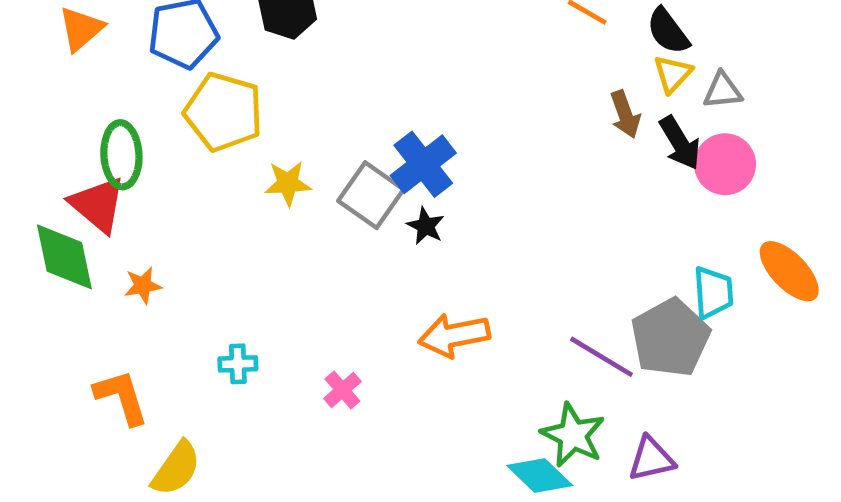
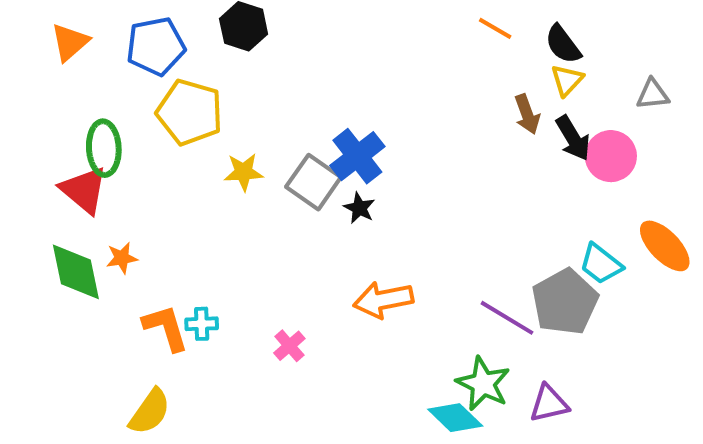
gray triangle: (723, 91) -> (653, 94), moved
green diamond: (64, 257) -> (76, 272), moved
cyan trapezoid: (713, 293) -> (601, 264), turned 132
orange L-shape: (121, 397) -> (166, 328), moved

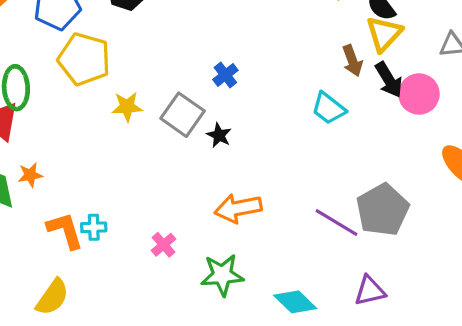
yellow triangle: (567, 80) -> (384, 34), size x1.4
blue cross: (357, 156) -> (225, 75), moved, size x0.6
cyan trapezoid: (601, 264) -> (329, 108), moved
green star: (483, 384) -> (222, 275), moved, turned -30

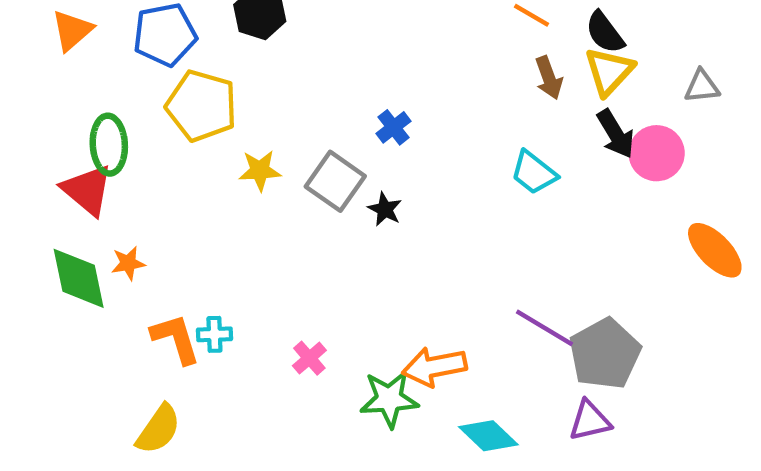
brown arrow: (352, 61) -> (549, 78), moved
orange arrow: (238, 208) -> (434, 367), moved
gray pentagon: (382, 210) -> (605, 354), moved

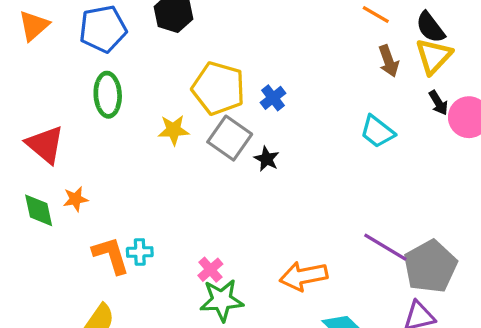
yellow pentagon: (202, 106) -> (218, 88), moved
black arrow: (616, 134) -> (438, 103), size x0.7
green ellipse: (109, 145) -> (108, 95), moved
green diamond: (79, 278) -> (39, 210), size x0.7
green star: (389, 399) -> (222, 300), moved

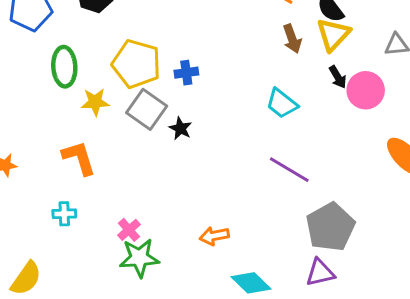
green ellipse: (108, 95) -> (64, 67), moved
blue cross: (273, 98) -> (186, 73), turned 30
purple line: (385, 247) -> (289, 170), moved
orange L-shape: (111, 255) -> (79, 158), moved
orange arrow: (304, 276) -> (214, 236), size x0.7

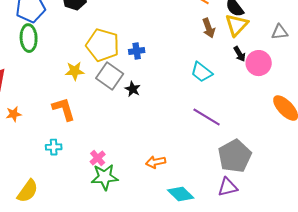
green ellipse: (64, 67) -> (29, 38), moved

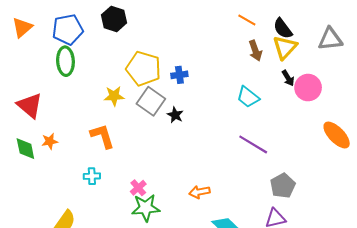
gray triangle: (280, 32) -> (330, 39), moved, size x1.4
gray pentagon: (235, 156) -> (283, 186), size x0.7

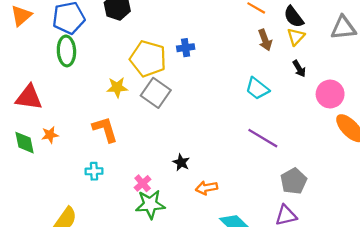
yellow triangle: (285, 47) -> (296, 37), size x0.7
blue cross: (179, 75) -> (186, 48), moved
pink circle: (308, 88) -> (330, 94), moved
red triangle: (30, 105) -> (29, 97), turned -32
black star: (175, 115) -> (181, 162), moved

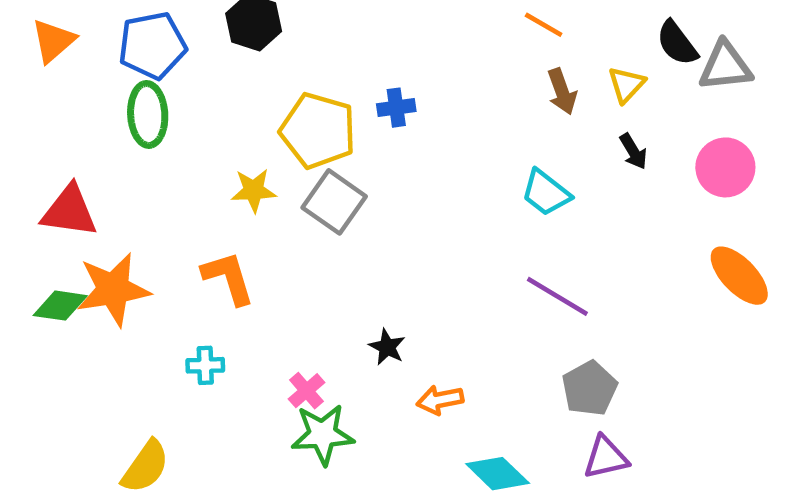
black semicircle: (294, 17) -> (677, 43), moved
pink circle: (330, 94) -> (725, 167), moved
orange star: (50, 135) -> (113, 289), size x2.0
green diamond: (25, 143) -> (60, 306), turned -70
gray pentagon: (294, 181) -> (590, 388), moved

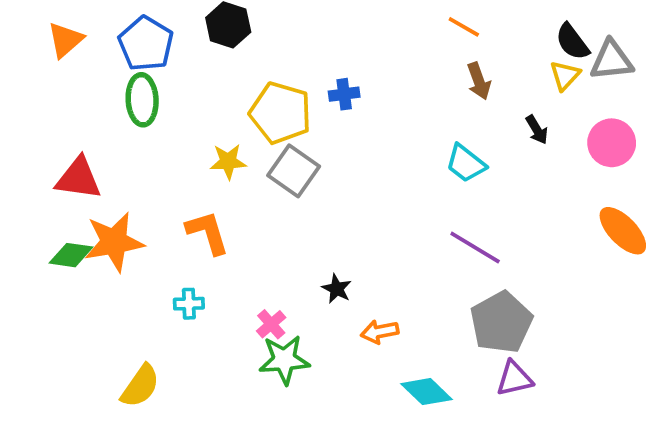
blue pentagon: (152, 45) -> (146, 44), turned -30
yellow triangle: (626, 85) -> (565, 75), moved
gray pentagon: (590, 388) -> (501, 322), size x1.4

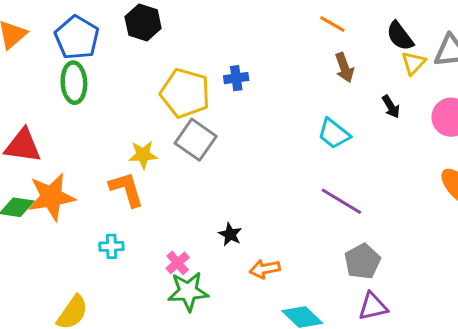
black semicircle: (572, 42) -> (400, 36), moved
yellow star: (228, 161) -> (143, 155), moved
gray pentagon: (501, 322) -> (362, 261), size x0.7

